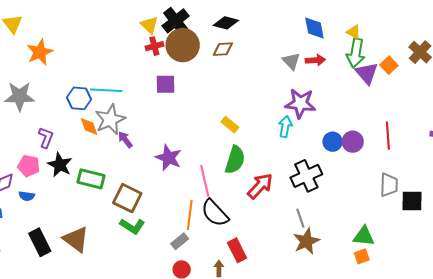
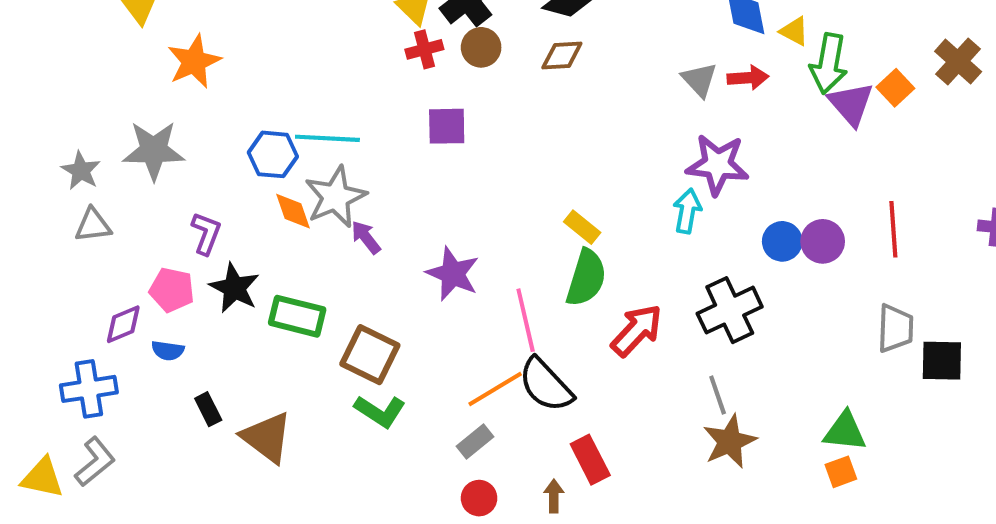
yellow triangle: (354, 32) -> (794, 31), moved
brown circle: (183, 45) -> (481, 47), size x0.6
yellow rectangle: (230, 125) -> (582, 227), moved
orange line: (190, 215) -> (495, 389), turned 52
black rectangle: (40, 242) -> (208, 409), moved, size x0.6

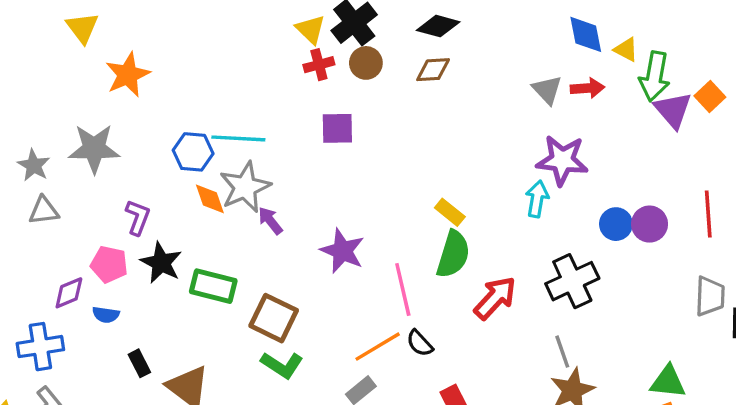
black semicircle: (546, 385) -> (420, 343), size x0.6

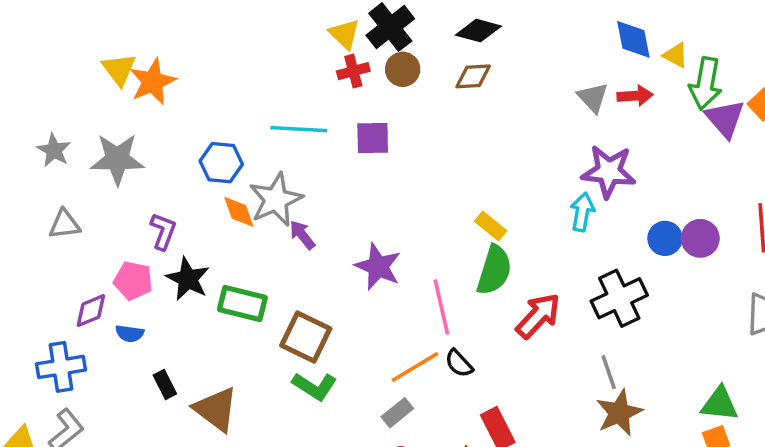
yellow triangle: (82, 28) -> (119, 69), moved
cyan line: (238, 138) -> (299, 129), moved
gray star: (34, 165) -> (54, 150), moved

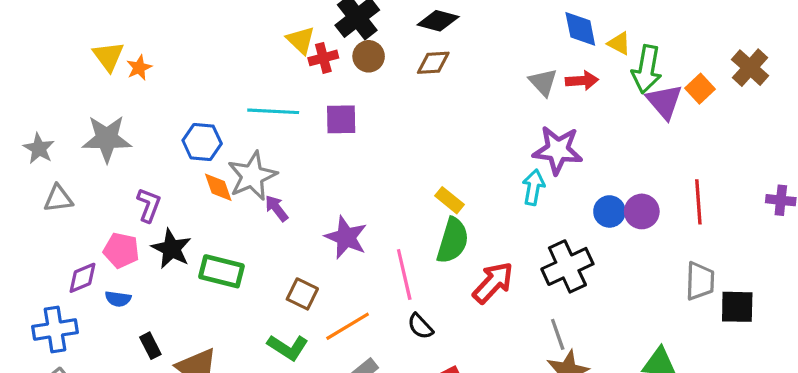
yellow triangle: (345, 34) -> (301, 40), moved
orange star: (153, 82) -> (139, 68), size x0.6
gray star: (54, 150) -> (39, 148), moved
brown square: (306, 337) -> (302, 294), moved, size x0.7
orange line: (415, 367) -> (348, 326), moved

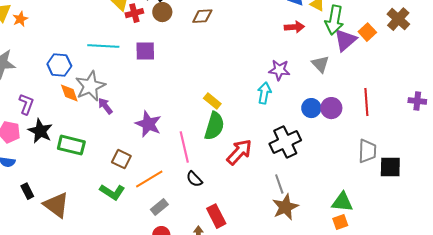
gray triangle: (543, 82) -> (320, 64), moved
purple triangle: (664, 102) -> (345, 40), turned 30
purple star: (558, 150) -> (279, 70), size x0.7

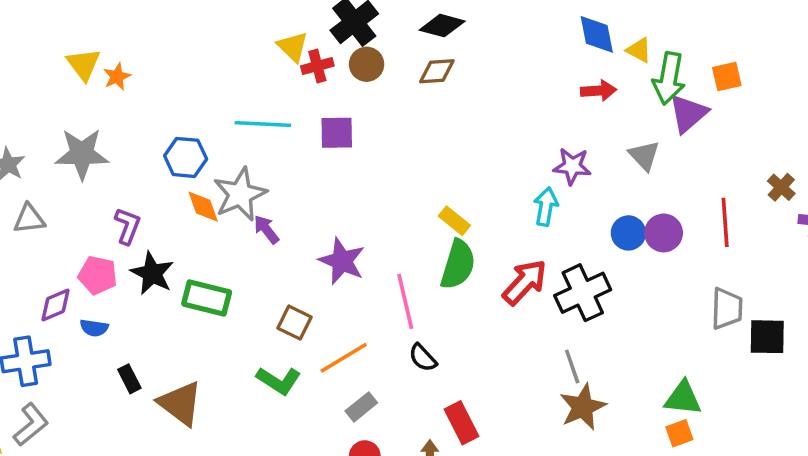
brown cross: (398, 19) -> (781, 187), moved, size x0.7
orange square: (367, 32) -> (727, 77), moved, turned 30
red arrow: (239, 152) -> (525, 282), moved

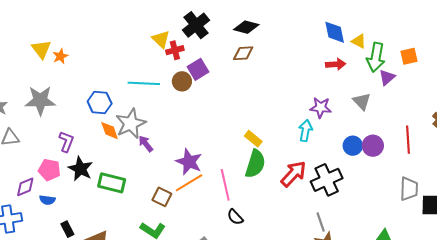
brown circle: (367, 64) -> (182, 81), moved
purple triangle: (688, 113) -> (387, 77), size x0.7
purple square: (337, 133) -> (198, 69), moved, turned -30
orange line: (344, 358) -> (189, 183), moved

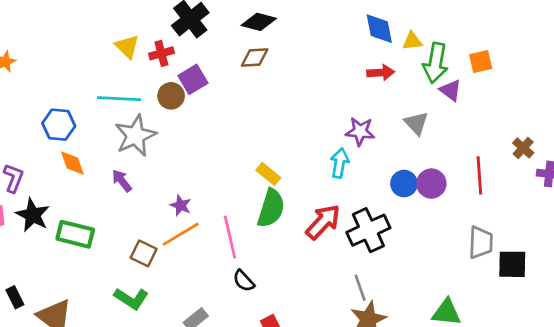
yellow triangle: (161, 39) -> (127, 47), moved
yellow triangle: (359, 41) -> (412, 41), turned -35
purple triangle: (387, 77) -> (451, 90), turned -42
gray star: (131, 124) -> (135, 136), moved
purple star: (189, 162) -> (181, 205), size x0.6

